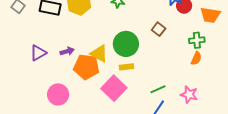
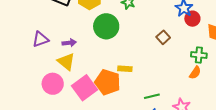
green circle: (126, 44) -> (106, 26), moved
yellow triangle: (99, 54) -> (66, 62), moved
orange pentagon: (86, 67) -> (108, 82), moved
pink square: (114, 88) -> (84, 88), moved

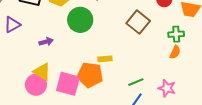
brown square: (163, 37) -> (138, 22), size x1.6
purple triangle: (40, 39) -> (12, 25), moved
yellow triangle: (66, 62) -> (42, 72), moved
pink square: (84, 88) -> (68, 84), turned -30

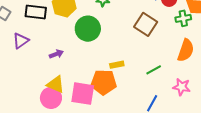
green cross: (176, 34) -> (183, 18), moved
orange semicircle: (175, 52) -> (186, 50), size x1.6
green line: (136, 82) -> (154, 70), moved

